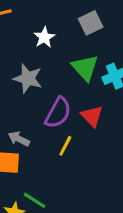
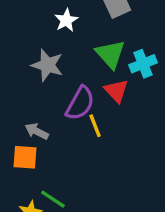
red triangle: (92, 116) -> (116, 91), moved
yellow line: (65, 146) -> (95, 126), moved, turned -50

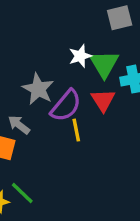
white star: (66, 20) -> (80, 56), moved
gray star: (47, 65) -> (38, 89), moved

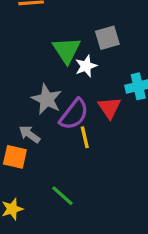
gray square: (120, 18) -> (107, 38), moved
green triangle: (104, 64) -> (67, 50), moved
green line: (22, 193) -> (62, 196), moved

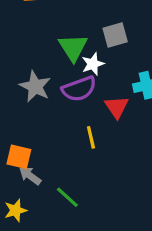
gray star: (47, 99) -> (35, 86), moved
purple semicircle: (74, 114) -> (79, 89), moved, turned 32
gray arrow: (30, 134) -> (30, 176), moved

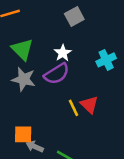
gray square: (115, 35) -> (74, 16), moved
green triangle: (73, 47) -> (22, 49), moved
red triangle: (117, 107) -> (89, 105), moved

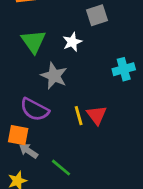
white star: (63, 53) -> (72, 42), moved
purple semicircle: (57, 74) -> (35, 110), moved, turned 50
gray star: (24, 79) -> (54, 76), moved

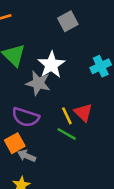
white star: (72, 42) -> (51, 65), moved, size x1.5
orange square: (18, 135) -> (15, 143), turned -30
green line: (61, 168) -> (67, 134), moved

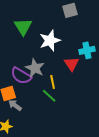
gray star: (38, 83) -> (35, 68), moved
red triangle: (83, 112) -> (72, 64), moved

